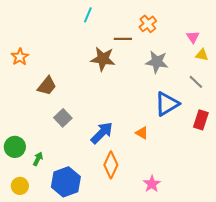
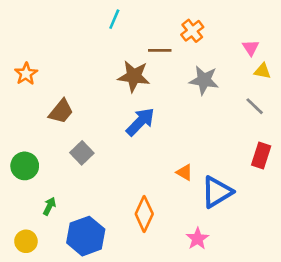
blue triangle: (167, 104) -> (217, 192), moved
blue arrow: (102, 133) -> (140, 122), moved
green circle: (15, 147) -> (25, 166), moved

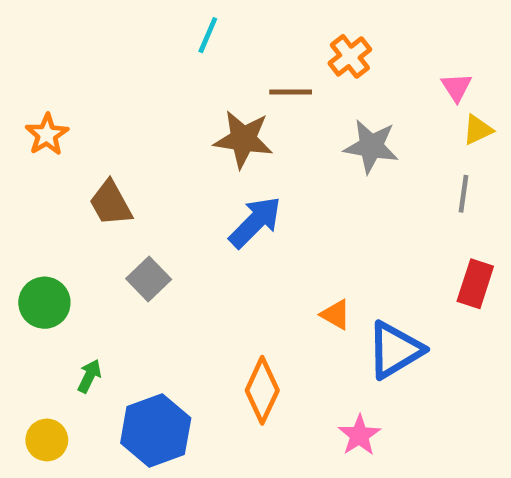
yellow triangle: (262, 71) -> (478, 130), turned -36
gray line: (255, 106) -> (463, 194), turned 54
brown trapezoid: (61, 111) -> (111, 203), turned 112

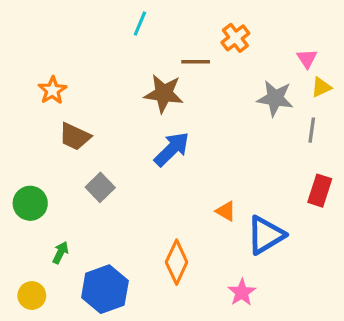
orange star: (47, 135) -> (52, 90), moved
gray star: (371, 146) -> (275, 98), moved
brown trapezoid: (111, 203) -> (75, 136), turned -36

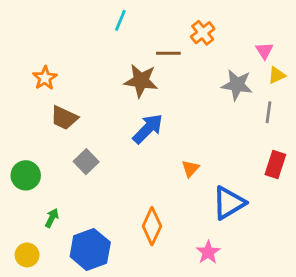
orange triangle: (226, 211) -> (190, 169), moved, turned 42

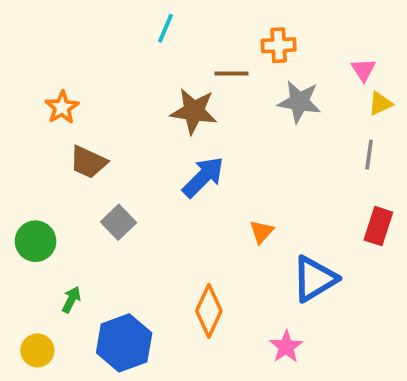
orange cross: (203, 33) -> (279, 45), turned 35
gray star: (237, 85) -> (299, 102), moved

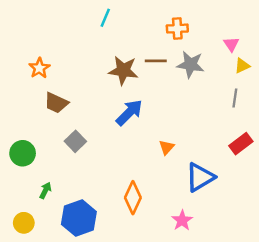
brown line: (231, 73) -> (156, 61), moved
red rectangle: (378, 226) -> (241, 144), turned 35

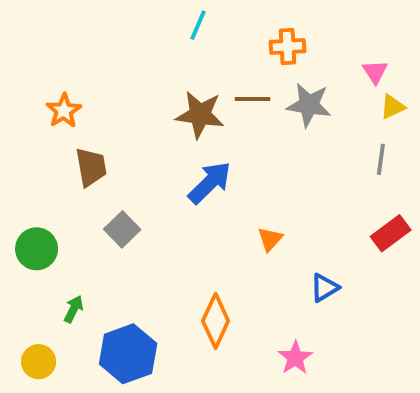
cyan line: (105, 18) -> (198, 25), moved
brown trapezoid: (56, 103) -> (91, 167), turned -125
blue triangle: (200, 177) -> (324, 288), size x0.6

